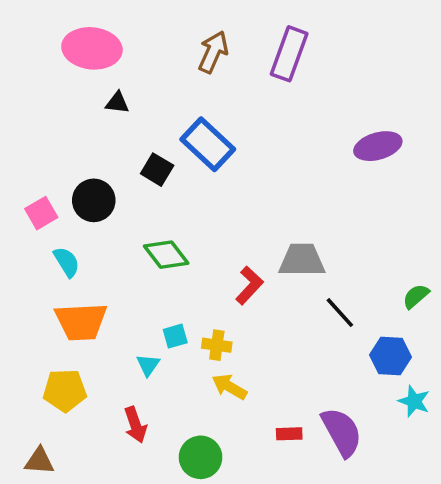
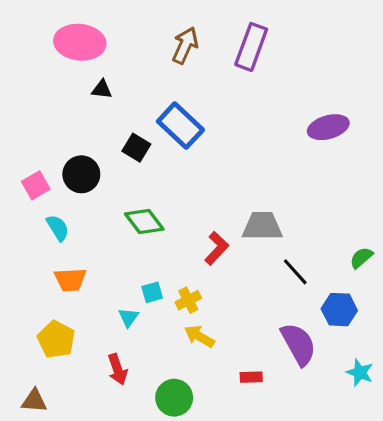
orange trapezoid: (81, 322) -> (70, 280), size x0.7
yellow cross: (217, 345) -> (188, 300), turned -35
yellow pentagon: (65, 390) -> (56, 339), turned 30
cyan star: (414, 401) -> (360, 372), moved
purple semicircle: (342, 432) -> (298, 344), moved

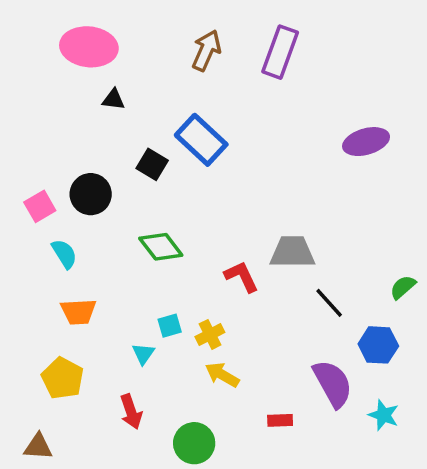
red L-shape: (217, 248) -> (241, 277), turned -68
cyan star: (360, 372) -> (384, 415), moved

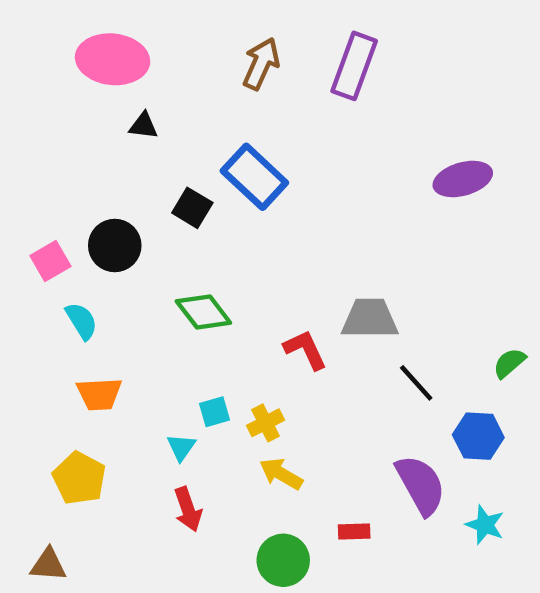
red arrow: (131, 412) -> (188, 509), moved
green circle: (194, 443) -> (283, 560), moved

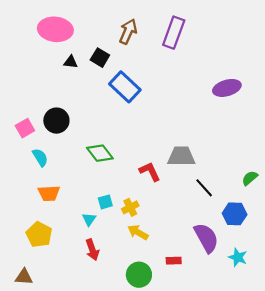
black square: (192, 208) -> (100, 58), moved

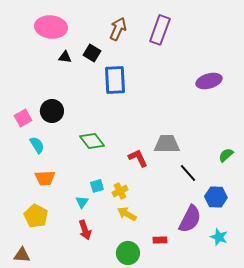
blue rectangle: (125, 87) -> (115, 80), turned 44
green semicircle: (250, 178) -> (226, 155), moved
purple semicircle: (206, 238) -> (190, 219), turned 56

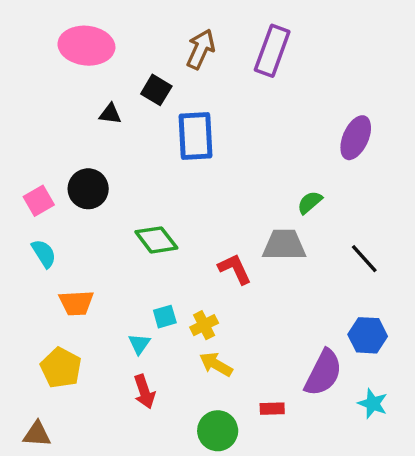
black triangle: (65, 57) -> (110, 114), moved
purple ellipse: (209, 81) -> (356, 138), turned -50
cyan semicircle: (37, 145) -> (44, 254), moved
green semicircle: (226, 155) -> (310, 202), moved
black line: (188, 173) -> (364, 259), moved

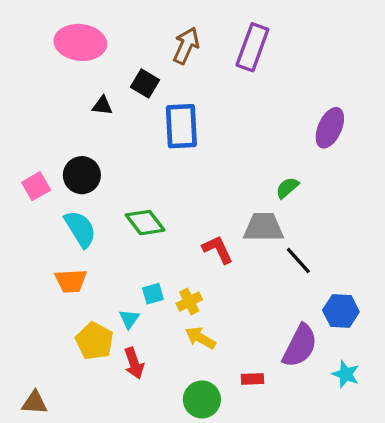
cyan semicircle: (44, 254) -> (80, 229), moved, size x1.4
black line: (364, 259) -> (298, 260), moved
yellow pentagon: (61, 368) -> (94, 341), moved

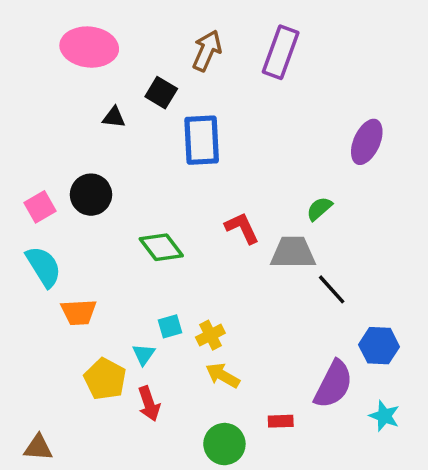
cyan semicircle: (80, 229) -> (44, 267), moved
red L-shape: (218, 249) -> (242, 228), moved

